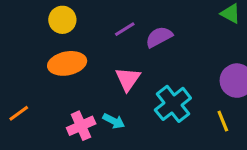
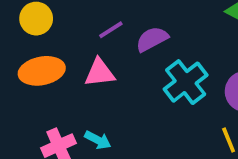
pink triangle: (128, 79) -> (100, 73), moved, turned 48
cyan cross: (173, 104) -> (186, 82), moved

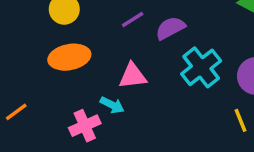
pink triangle: (100, 73) -> (133, 76), moved
cyan arrow: (98, 140) -> (112, 105), moved

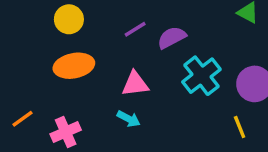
cyan arrow: (112, 105) -> (129, 119), moved
pink cross: (85, 126) -> (66, 132), moved

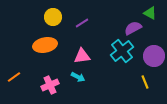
yellow circle: (69, 19) -> (53, 17), moved
purple semicircle: (172, 38) -> (133, 28), moved
pink cross: (66, 132) -> (50, 85), moved

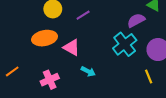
pink triangle: (82, 56) -> (72, 47), moved, turned 36
cyan arrow: (78, 77) -> (88, 71), moved

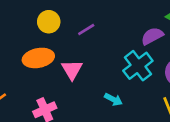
pink triangle: (72, 47) -> (72, 70), turned 30
cyan arrow: (88, 71) -> (113, 99), moved

